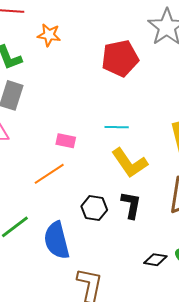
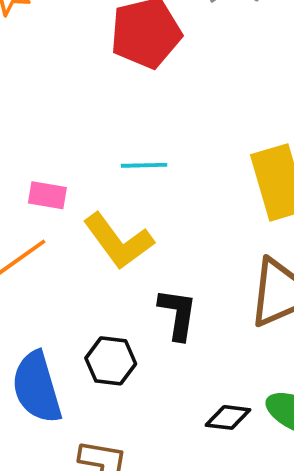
yellow L-shape: (130, 163) -> (118, 241), moved
black hexagon: (94, 208) -> (111, 361), moved

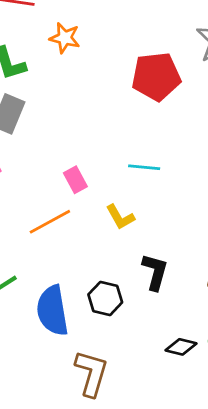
pink rectangle: (47, 195) -> (75, 180), turned 45
yellow L-shape: (118, 241) -> (120, 217), size x0.6

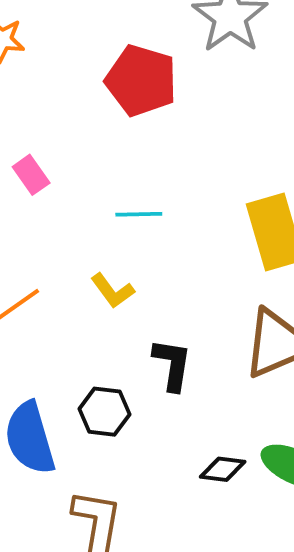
red pentagon: (156, 77) -> (141, 80), turned 30
pink rectangle: (75, 180) -> (31, 175), moved

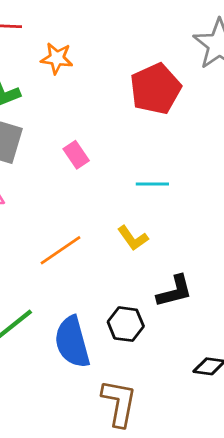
red pentagon: (141, 80) -> (156, 89), turned 30
black L-shape: (172, 365) -> (174, 291), turned 66

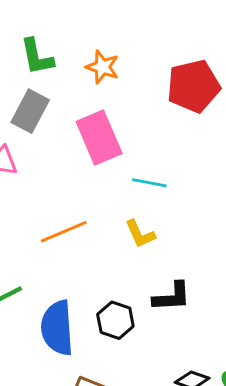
orange star: (57, 58) -> (102, 67), moved
pink rectangle: (76, 155) -> (99, 137), size x1.8
cyan line: (152, 184) -> (149, 183), moved

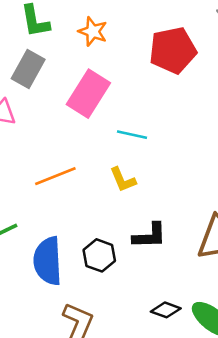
pink rectangle: (99, 137) -> (88, 94), turned 54

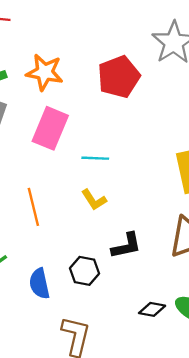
orange star: (93, 31) -> (45, 72), size x1.4
orange line: (55, 176) -> (33, 207), turned -72
blue semicircle: (48, 261) -> (39, 284), size x0.7

